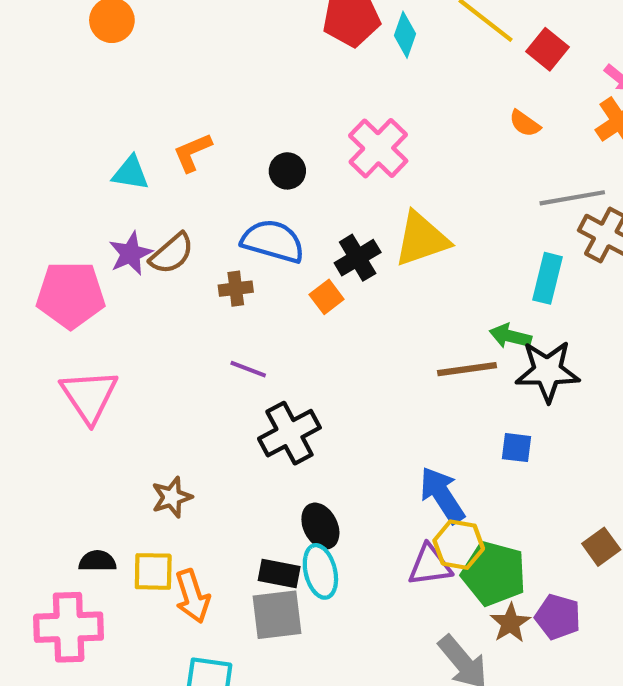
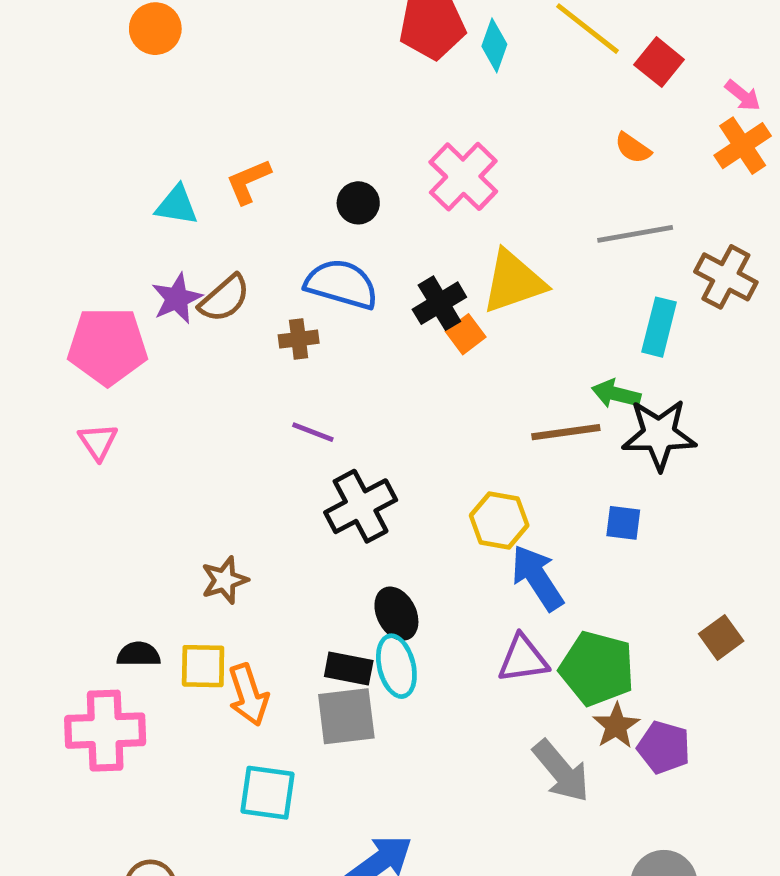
gray line: (572, 198) -> (635, 234), moved
orange square: (327, 297) -> (466, 334), moved
pink triangle: (89, 396) -> (98, 442), moved, size x0.6
yellow hexagon: (459, 545) -> (499, 520), moved
purple pentagon: (558, 617) -> (664, 747), moved

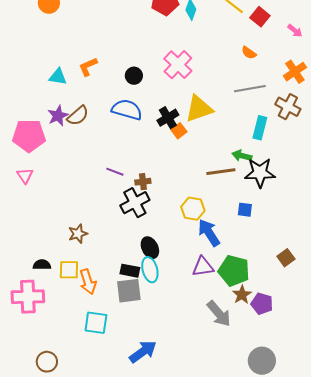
orange cross: (743, 146) -> (295, 72), moved
brown cross: (299, 339) -> (143, 182), moved

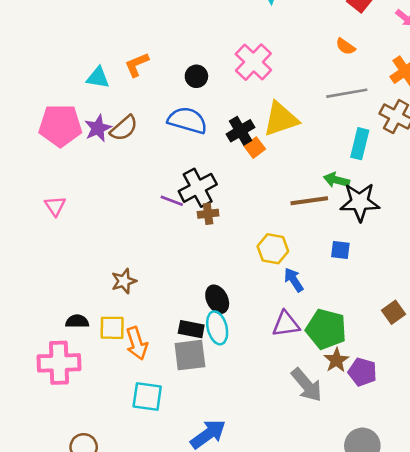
pink pentagon: (29, 136) -> (60, 126), moved
black cross: (135, 203) -> (198, 188), moved
blue arrow: (209, 233) -> (294, 280), size x0.7

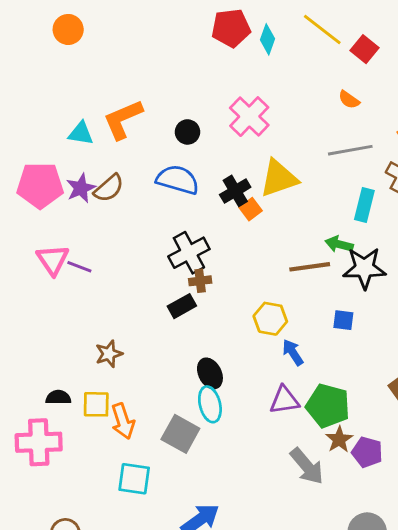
orange L-shape: (137, 65) -> (123, 119), size x1.5
purple line: (172, 201) -> (79, 267), moved
pink triangle: (55, 206) -> (53, 260), moved, size x1.4
black rectangle: (191, 329) -> (182, 306), moved, turned -40
gray square: (190, 355) -> (180, 434), turned 36

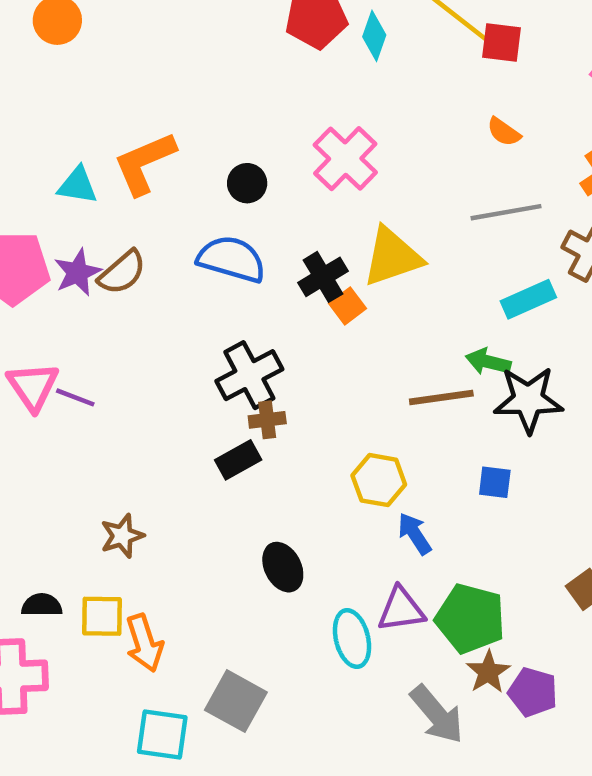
red square: (364, 49) -> (502, 43), moved, turned -32
cyan rectangle: (364, 205) -> (528, 299), turned 52
cyan ellipse: (210, 404) -> (352, 639), moved
gray square: (180, 434) -> (236, 701), moved

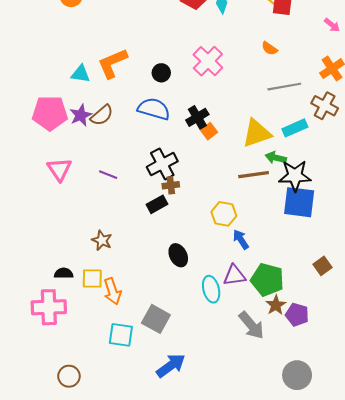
orange semicircle: (504, 132) -> (269, 48), moved
yellow triangle: (392, 257) -> (257, 133), moved
purple line: (75, 397) -> (108, 175), moved
blue square: (495, 482) -> (299, 202), moved, size x2.0
brown star: (122, 536) -> (102, 240), turned -30

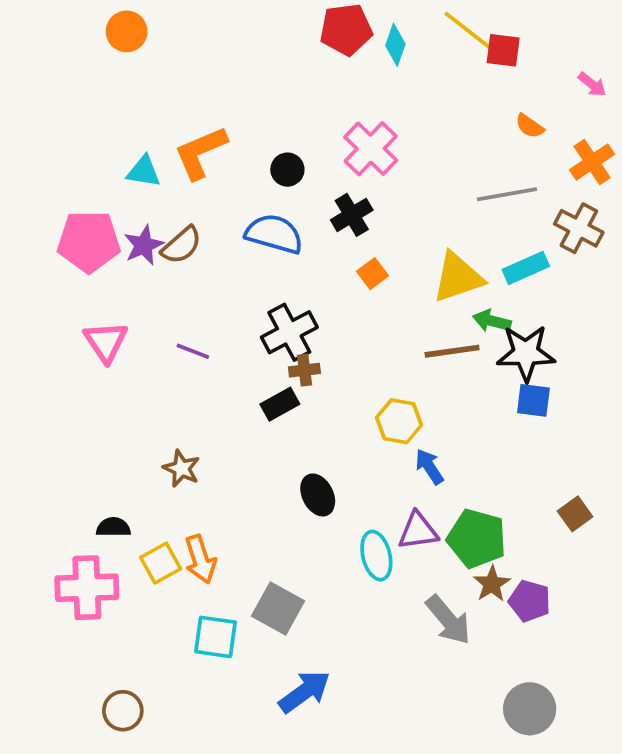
orange semicircle: (269, 48) -> (530, 126), moved
black cross: (197, 117) -> (352, 215), moved
blue square: (299, 202) -> (533, 400), size x0.6
yellow square: (92, 279) -> (161, 563), moved, turned -30

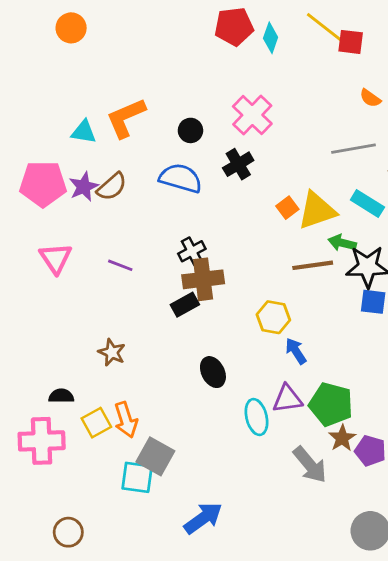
cyan rectangle: (526, 268) -> (367, 203), turned 56
orange square: (373, 274) -> (287, 208), moved
black cross: (289, 332) -> (192, 251), size x0.7
brown cross: (304, 370) -> (203, 279), size x1.8
gray square: (278, 609) -> (155, 456), moved

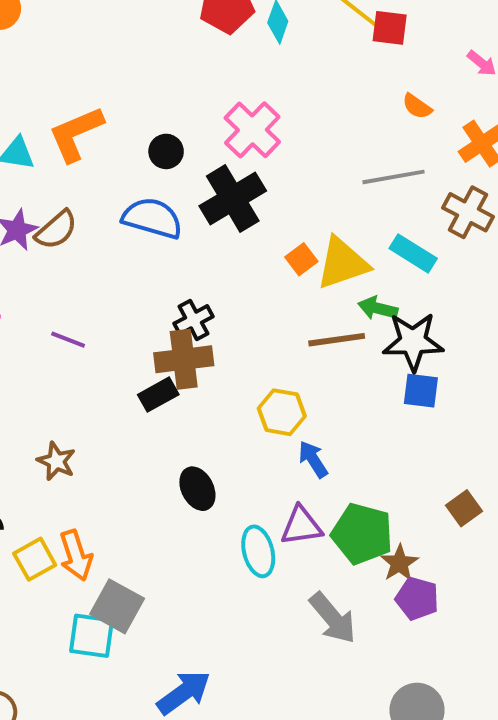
black cross: (238, 164) -> (233, 198), size x1.5
black cross: (192, 251) -> (194, 320), moved
brown star: (342, 438) -> (399, 563), moved

